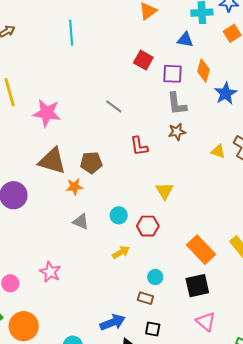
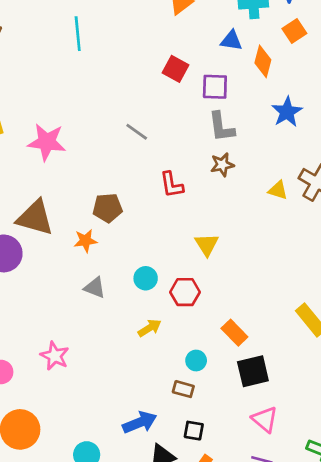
orange diamond: (203, 71) -> (263, 61), moved
brown triangle: (52, 161) -> (35, 218), moved
orange rectangle: (201, 250) -> (234, 333), moved, size x0.7

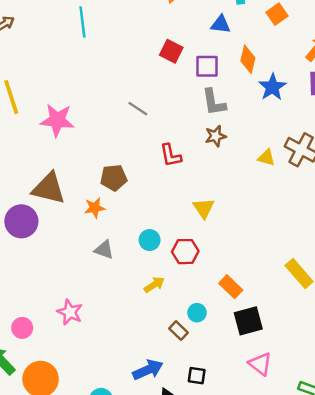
orange diamond: (263, 61) -> (248, 59), moved
brown rectangle: (183, 389) -> (179, 331), moved, turned 30

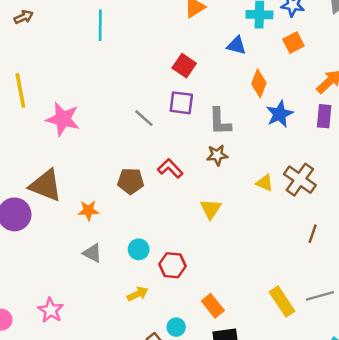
purple square: (207, 66) -> (181, 103), moved
red L-shape: (171, 155) -> (170, 168), turned 140
brown pentagon: (114, 178) -> (131, 181), moved
yellow triangle: (204, 208) -> (211, 209), moved

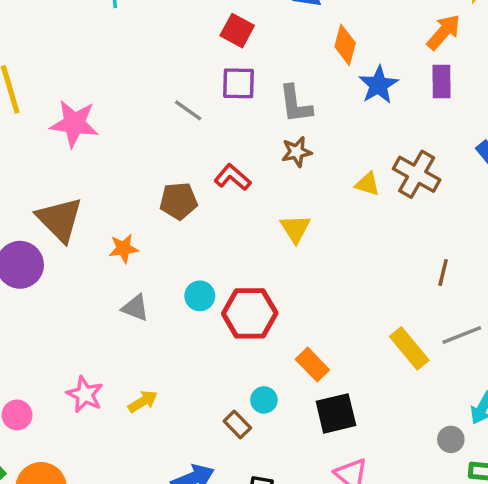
brown triangle: (46, 185) -> (60, 219), turned 30
brown line: (313, 234) -> (443, 272), moved
red hexagon: (172, 265) -> (250, 313), size x1.4
yellow arrow: (138, 294) -> (143, 401), moved

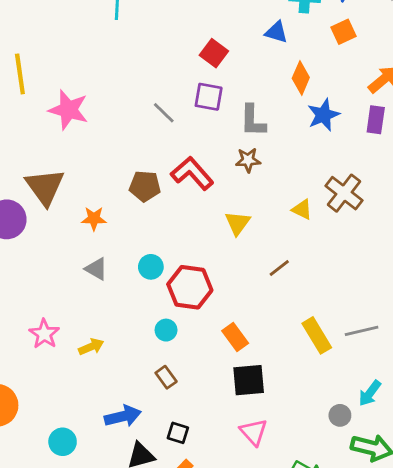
red L-shape: (233, 177) -> (192, 173), size x1.4
yellow triangle: (367, 184) -> (302, 209), moved
brown line: (443, 272) -> (279, 268), moved, turned 30
cyan circle: (264, 400) -> (166, 330), moved

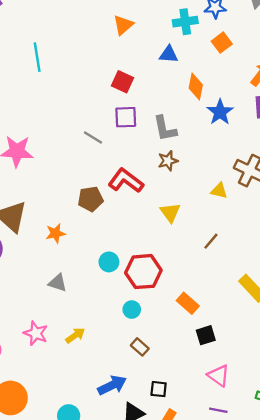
gray triangle: (96, 269) -> (58, 283), moved
black square: (249, 380) -> (206, 335), size x0.7

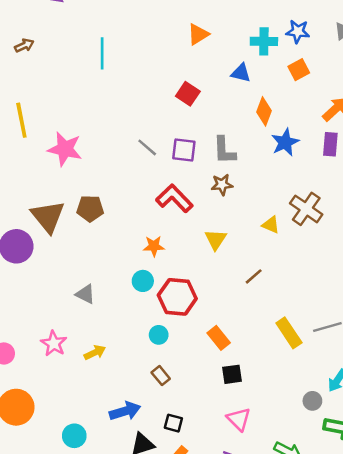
purple square: (126, 117) -> (184, 150), moved
brown pentagon: (90, 199) -> (90, 209), moved
orange star: (55, 233) -> (154, 246), moved

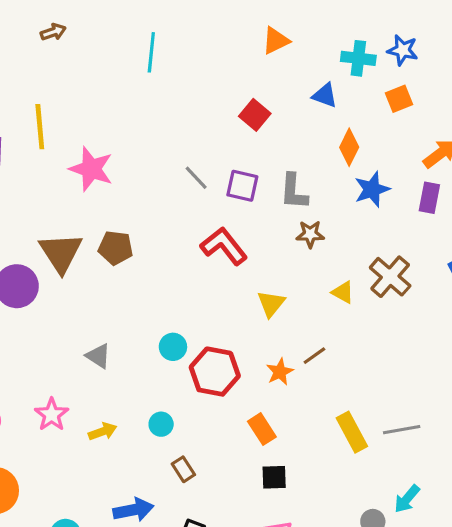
brown star: (222, 185) -> (310, 234), moved
orange star: (154, 246) -> (280, 372), moved, turned -30
cyan circle: (159, 335) -> (161, 424), moved

